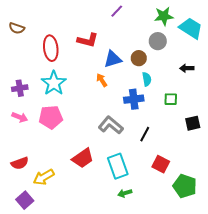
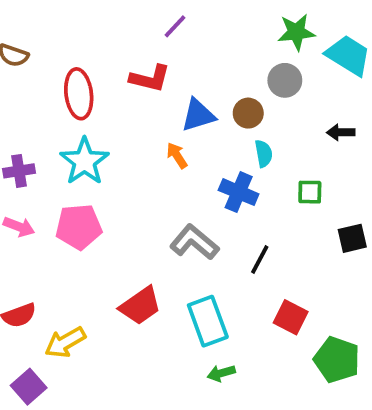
purple line: (117, 11) -> (175, 26), moved
blue cross: (134, 99) -> (239, 192), turned 30

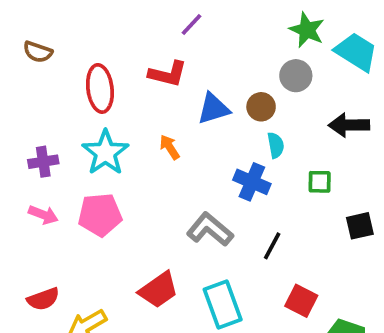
green star: (296, 32) -> (307, 30), turned 30
black arrow: (341, 132) -> (349, 125), size x1.5
orange arrow: (177, 155) -> (170, 147), moved

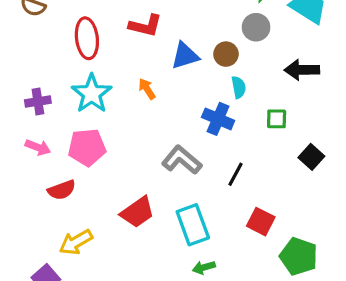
black square: (360, 226) -> (311, 157), turned -35
red semicircle: (43, 299) -> (62, 190), moved

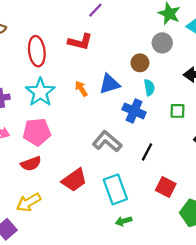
blue triangle: (185, 56) -> (109, 84), moved
red semicircle: (62, 190) -> (31, 164), moved

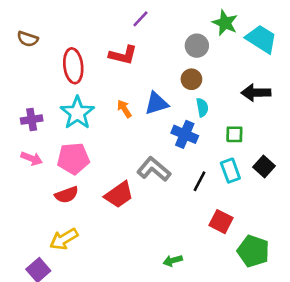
gray circle: (162, 43) -> (197, 46), moved
red trapezoid: (74, 180) -> (119, 195), moved
cyan rectangle: (115, 189) -> (230, 171), moved, size x0.7

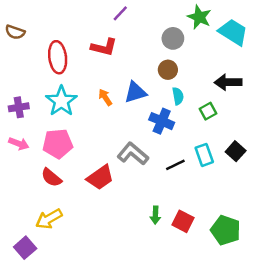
green square: (234, 134) -> (208, 111), moved, turned -30
black line: (200, 181) -> (175, 165), turned 36
red semicircle: (67, 195) -> (51, 178), turned 60
red square: (221, 222) -> (183, 221), moved
green arrow: (173, 261) -> (155, 215), moved, turned -72

